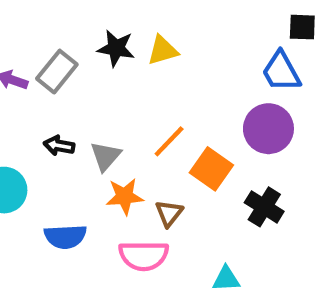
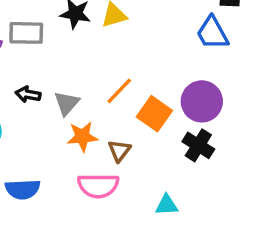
gray rectangle: (57, 72) -> (26, 33), turned 52
purple circle: (268, 129) -> (202, 101), moved
blue semicircle: (65, 237) -> (23, 189), moved

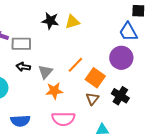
gray rectangle: (26, 33) -> (21, 44), moved
purple circle: (202, 101) -> (121, 58), moved
brown triangle: (119, 151) -> (92, 99), moved

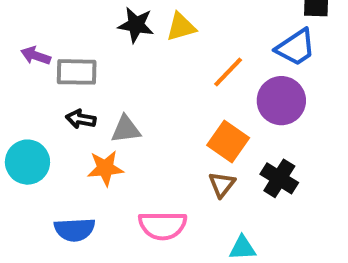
blue trapezoid: (128, 32) -> (296, 47), turned -95
orange line: (75, 65) -> (228, 72), moved
gray triangle: (45, 72) -> (126, 129), turned 42
orange star: (54, 91) -> (105, 168), moved

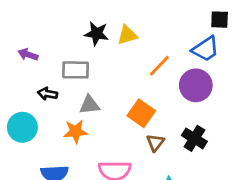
gray rectangle: (77, 72) -> (76, 70), moved
black arrow: (81, 119) -> (48, 94), moved
orange square: (228, 142) -> (141, 113), moved

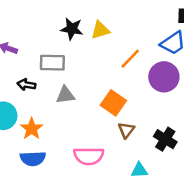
orange star: (76, 131) -> (32, 129), moved, turned -30
black cross: (194, 138) -> (165, 139), moved

